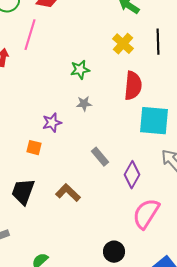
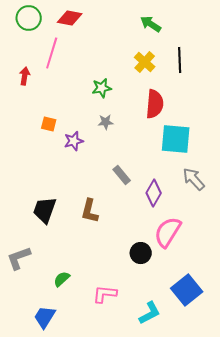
orange square: (34, 148) -> (49, 124), moved
brown L-shape: (68, 193) -> (90, 211), turned -120
black circle: (114, 252) -> (141, 253), moved

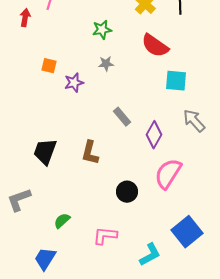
red semicircle: (155, 104) -> (155, 46), turned 120
cyan square: (176, 139) -> (176, 81), size x0.7
black circle: (141, 253) -> (127, 192), moved

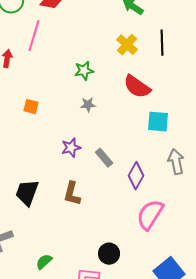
purple star: (74, 83) -> (71, 148), moved
gray arrow: (194, 121) -> (176, 162), turned 30
black circle: (127, 192) -> (109, 254), moved

